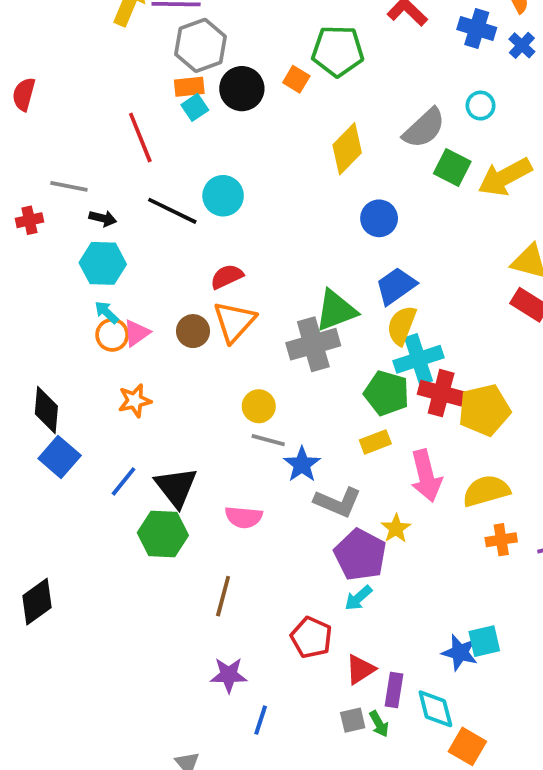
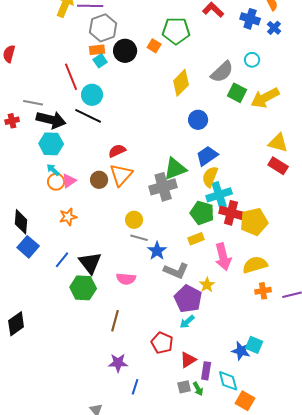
cyan circle: (223, 196) -> (92, 95), moved
black arrow: (103, 218) -> (51, 120), size x2.0
cyan square: (484, 641) -> (254, 345), turned 36

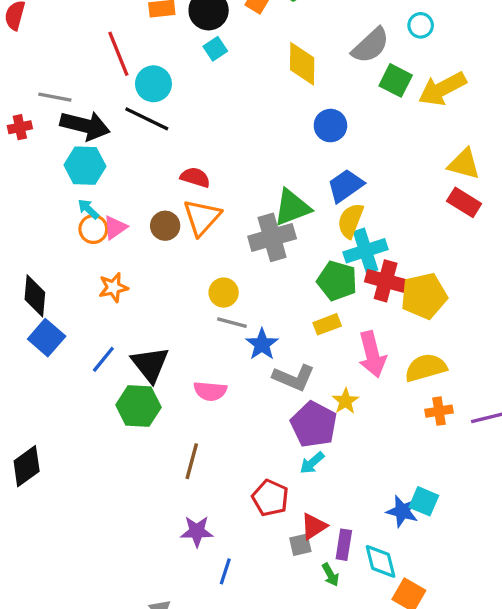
cyan square: (100, 61) -> (215, 49), moved
yellow diamond: (181, 83) -> (302, 64), turned -44
red semicircle: (117, 151) -> (195, 177), turned 42
gray square: (184, 387) -> (300, 545), moved

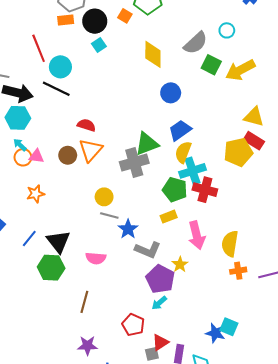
pink triangle: (115, 227) -> (36, 156), turned 42
yellow pentagon: (424, 296) -> (238, 152), moved
yellow semicircle: (426, 368) -> (230, 244), turned -65

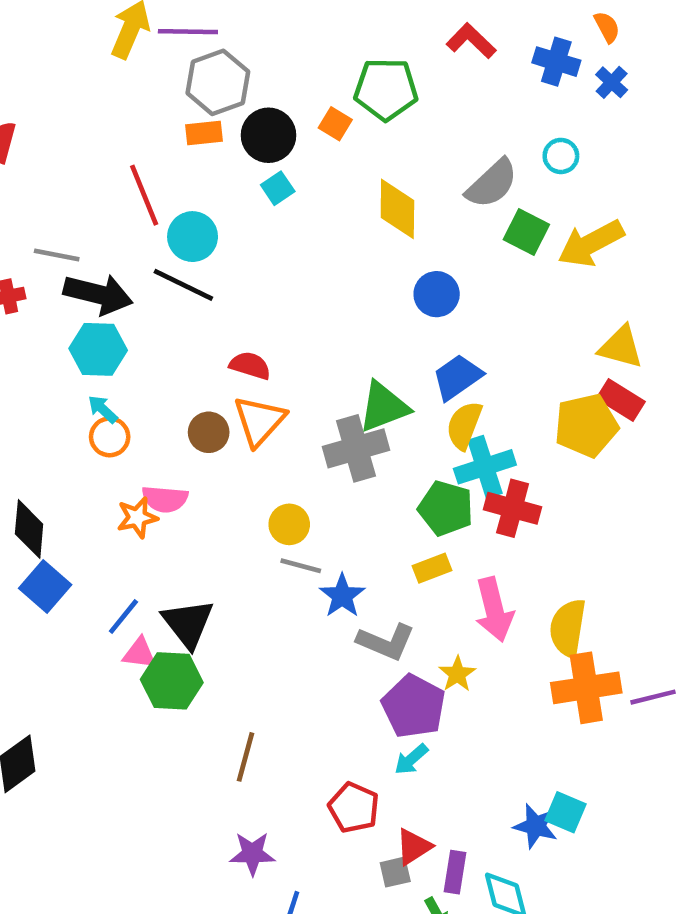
pink triangle: (36, 156) -> (140, 653), moved
pink semicircle: (96, 258) -> (165, 499), moved
orange cross: (238, 271) -> (586, 688), size x1.8

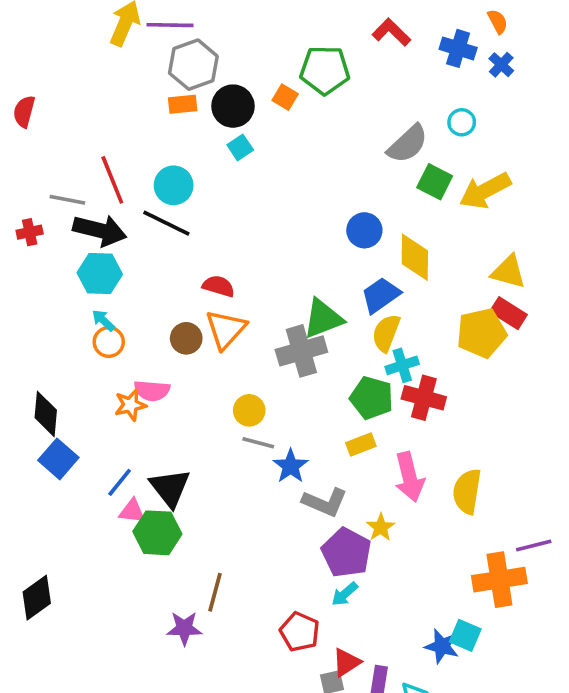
red line: (144, 195) -> (112, 180), moved
yellow diamond: (397, 209) -> (415, 257), moved
cyan cross: (485, 467) -> (402, 365), size x0.7
orange cross: (586, 688) -> (499, 580), moved
purple star: (252, 854) -> (184, 628), moved

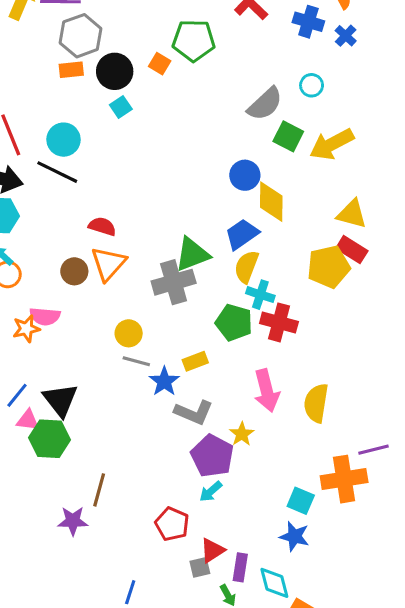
blue circle: (364, 230) -> (245, 175), moved
cyan cross: (402, 365) -> (260, 295), turned 36
yellow rectangle: (361, 445) -> (195, 361), moved
cyan square: (465, 635) -> (301, 501), moved

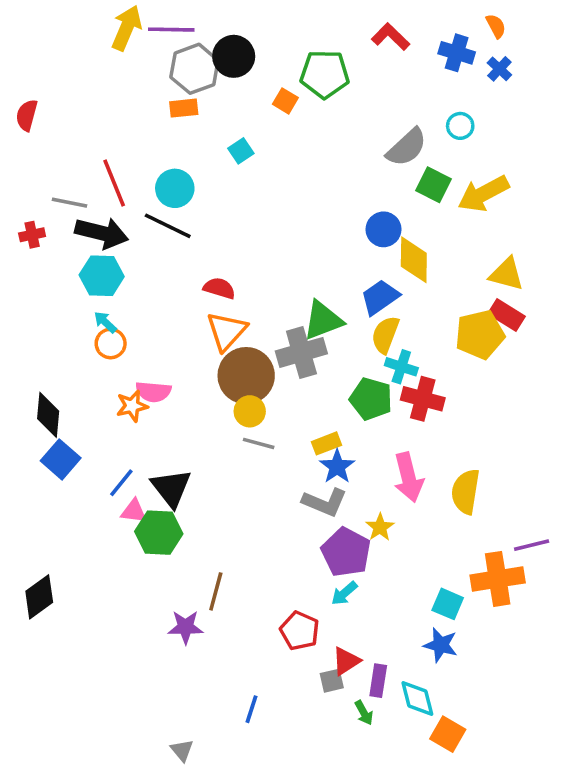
black circle: (115, 71) -> (234, 56), moved
brown circle: (74, 271) -> (246, 376), moved, size x1.8
blue star: (164, 381) -> (337, 467), moved

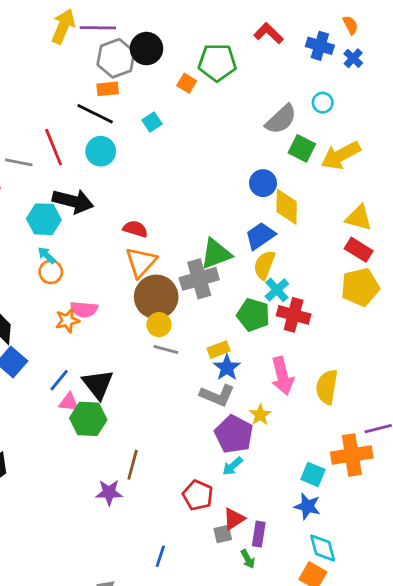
black line: (168, 226) -> (95, 114), moved
black arrow: (102, 233) -> (73, 201), moved
yellow pentagon: (480, 335) -> (360, 287), moved
cyan cross: (401, 367) -> (277, 290), turned 30
cyan diamond: (417, 698) -> (323, 548), moved

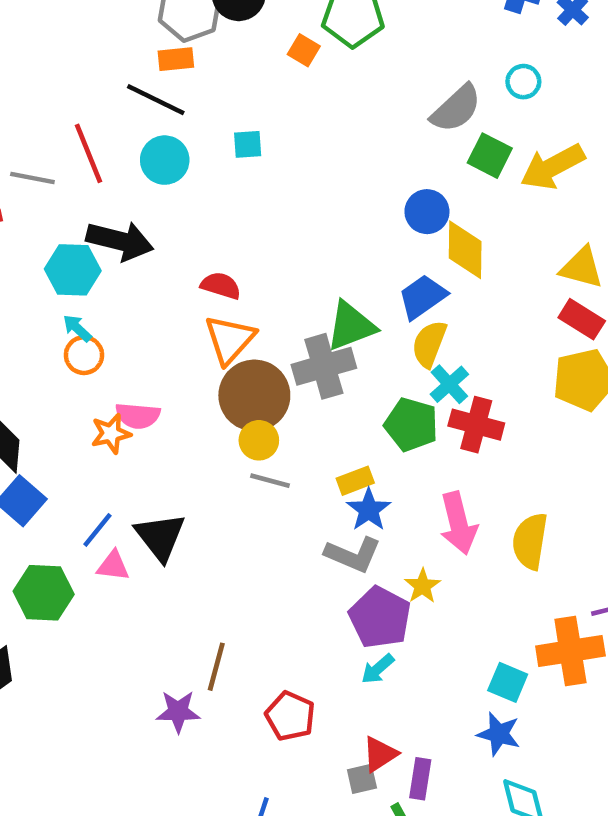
cyan square: (152, 122) -> (248, 144), moved, turned 30
green hexagon: (88, 419) -> (44, 593), moved
red pentagon: (198, 495) -> (290, 716), moved

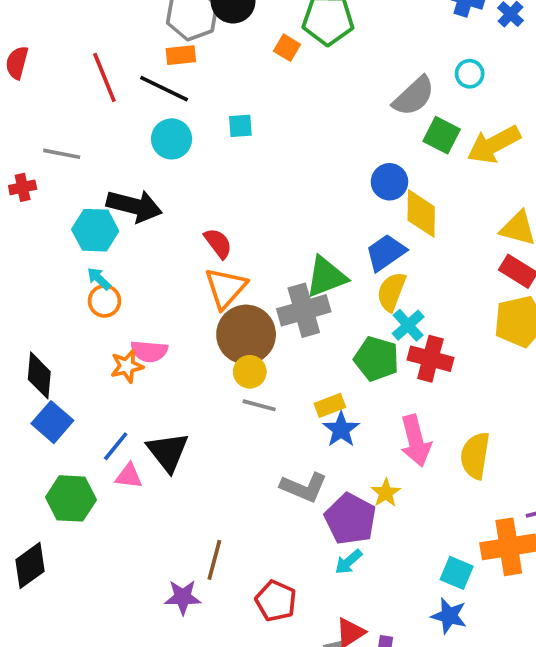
red line: (88, 153) -> (104, 77), moved
red semicircle: (221, 286) -> (218, 243), turned 36
gray L-shape: (353, 555) -> (304, 487), moved

